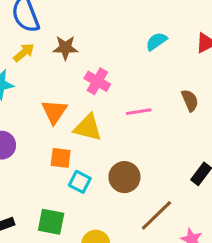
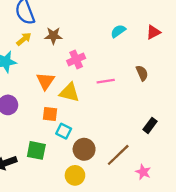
pink cross: (97, 81) -> (76, 59), turned 36
brown circle: (124, 177) -> (84, 149), moved
green square: (51, 222) -> (36, 150), moved

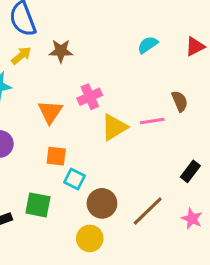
pink cross: (76, 59) -> (90, 97), moved
pink line: (106, 81) -> (152, 121), moved
yellow triangle: (69, 92) -> (114, 127), moved, turned -45
pink star: (143, 172) -> (192, 219), moved

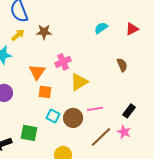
pink line: (152, 121) -> (95, 109), moved
orange square: (56, 156) -> (45, 92), moved
brown circle: (102, 203) -> (73, 118), moved
pink star: (192, 219) -> (124, 132), moved

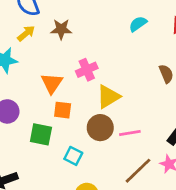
cyan square: (53, 116) -> (73, 156), moved
brown circle: (73, 118) -> (100, 128), moved
green square: (29, 133) -> (41, 134), moved

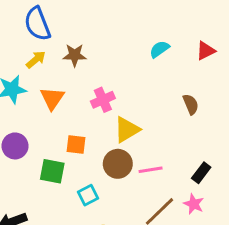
orange triangle: (52, 83) -> (52, 98), moved
cyan square: (73, 156) -> (88, 195), turned 36

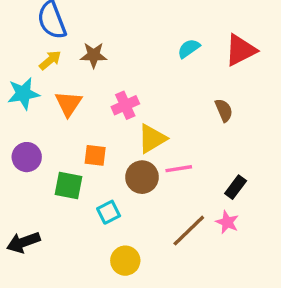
red triangle: (206, 51) -> (241, 50), size x1.5
pink line: (151, 170) -> (179, 169), moved

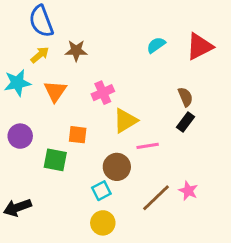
brown circle: (142, 177) -> (117, 167), moved
black rectangle: (236, 187) -> (185, 122), moved
cyan square: (109, 212) -> (101, 191), moved

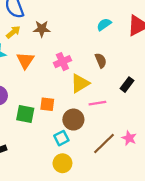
brown semicircle: (185, 97) -> (101, 60), moved
orange square: (78, 135) -> (47, 104), moved

